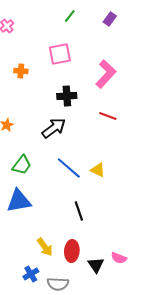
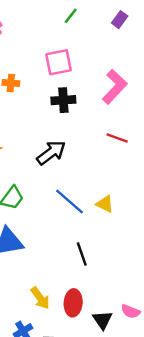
black cross: (67, 96) -> (63, 100), moved

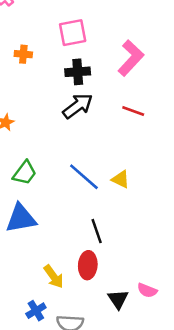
black arrow: (51, 153) -> (78, 106), moved
red ellipse: (73, 303) -> (88, 265), moved

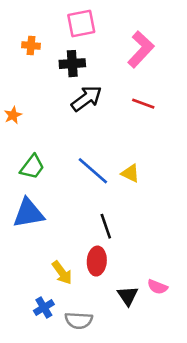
black cross: (78, 72) -> (72, 64), moved

